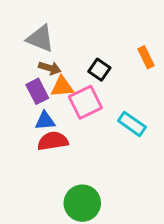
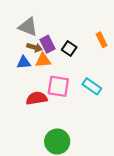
purple rectangle: (37, 91) -> (47, 44), moved
pink square: (85, 102) -> (58, 86), moved, turned 35
blue triangle: (45, 121) -> (24, 63), moved

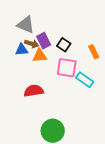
orange rectangle: (102, 40) -> (94, 52), moved
blue triangle: (24, 63) -> (22, 50), moved
pink square: (58, 86) -> (67, 68), moved

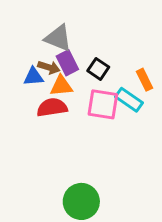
gray triangle: (26, 25) -> (58, 38), moved
cyan rectangle: (85, 80) -> (129, 100), moved
red semicircle: (34, 91) -> (52, 107), moved

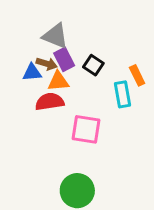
cyan rectangle: (129, 100) -> (122, 94), turned 45
pink square: (103, 104) -> (86, 129), moved

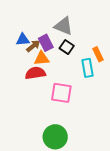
gray triangle: (55, 36) -> (64, 26), moved
brown arrow: (47, 64) -> (33, 46), turned -56
blue triangle: (32, 72) -> (23, 40), moved

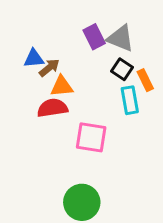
gray triangle: (64, 26) -> (120, 38), moved
purple rectangle: (46, 43) -> (94, 37), moved
black square: (67, 47) -> (122, 69), moved

